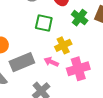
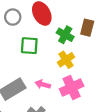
yellow cross: (63, 45) -> (66, 60), moved

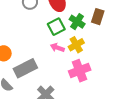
green square: (29, 46) -> (56, 27), moved, turned -36
pink arrow: (43, 84) -> (57, 48), moved

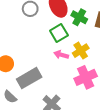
green cross: (77, 22) -> (79, 17), moved

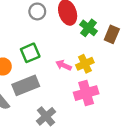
green square: (59, 33) -> (30, 53), moved

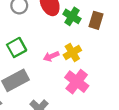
pink arrow: (64, 65) -> (51, 56), turned -40
pink cross: (86, 93) -> (77, 82), turned -30

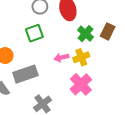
green cross: (72, 16) -> (85, 34), moved
green square: (17, 47) -> (34, 33), moved

